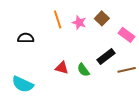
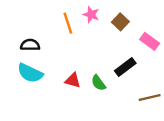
pink star: (79, 23) -> (91, 15), moved
brown line: (127, 70) -> (150, 97), moved
cyan semicircle: (23, 84) -> (30, 73), moved

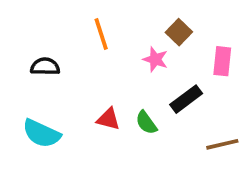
pink star: (91, 15) -> (155, 59), moved
pink rectangle: (150, 41) -> (222, 61), turned 60
cyan semicircle: (30, 73) -> (41, 133), moved

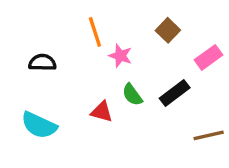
pink star: (155, 59) -> (120, 56), moved
pink rectangle: (222, 61) -> (209, 57), turned 48
green semicircle: (146, 123) -> (132, 95), moved

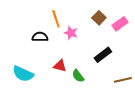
pink rectangle: (209, 57) -> (120, 24), moved
black semicircle: (42, 63) -> (40, 37), moved
green semicircle: (132, 95) -> (78, 76), moved

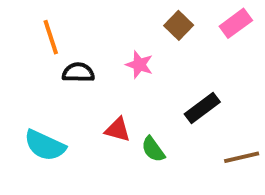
brown square: (99, 18) -> (179, 25), moved
orange line: (56, 19) -> (51, 37), moved
pink rectangle: (120, 24) -> (236, 23), moved

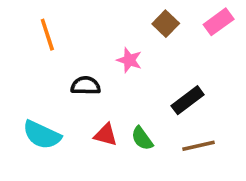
black semicircle: (78, 73) -> (86, 86), moved
red triangle: (118, 130) -> (106, 135), moved
brown line: (242, 157) -> (199, 146), moved

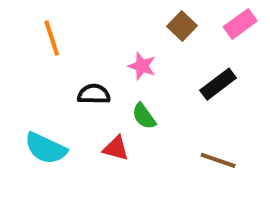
black rectangle: (188, 100) -> (218, 84), moved
green semicircle: (142, 138) -> (144, 116), moved
brown line: (199, 146) -> (218, 160), turned 32

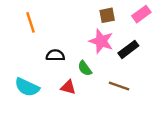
brown square: (182, 26) -> (107, 15), turned 35
pink star: (142, 66) -> (101, 41), moved, size x1.5
brown line: (218, 160) -> (119, 86), moved

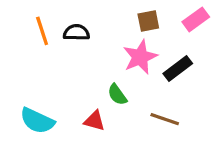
pink star: (101, 41) -> (140, 57), turned 30
black semicircle: (55, 55) -> (76, 32), moved

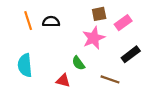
pink rectangle: (196, 19) -> (123, 23), moved
black rectangle: (178, 68) -> (131, 54), moved
cyan semicircle: (37, 121) -> (25, 65), moved, turned 60

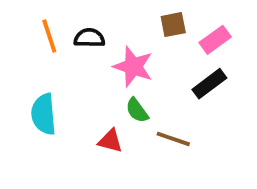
pink star: (94, 38) -> (133, 67), moved, turned -30
black rectangle: (131, 54) -> (209, 84), moved
brown line: (110, 79) -> (173, 139), moved

